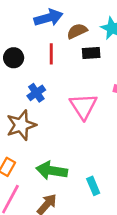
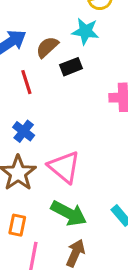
pink triangle: (83, 106) -> (64, 167), moved
green arrow: (52, 171) -> (69, 213), turned -144

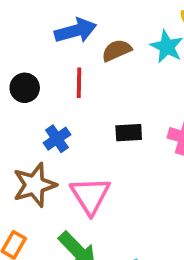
black rectangle: (71, 67) -> (129, 133), moved

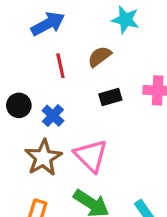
brown semicircle: (117, 50) -> (100, 57), moved
black circle: (25, 88) -> (19, 105), moved

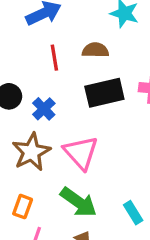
brown semicircle: (100, 57) -> (95, 50), turned 35
black rectangle: (110, 97) -> (104, 93), size x1.6

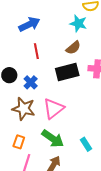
brown semicircle: (95, 50) -> (73, 48), moved, turned 140
brown star: (31, 152) -> (24, 109), turned -30
pink triangle: (81, 153) -> (54, 108), turned 35

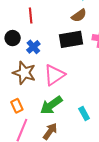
red line: (36, 51) -> (31, 16), moved
green arrow: (53, 139) -> (51, 105), turned 105
orange rectangle: (19, 142) -> (17, 106), turned -48

